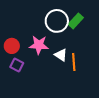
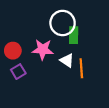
green rectangle: (76, 21) -> (74, 35), moved, turned -42
purple square: (17, 65) -> (18, 72), turned 32

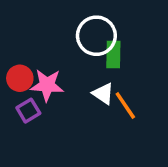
pink star: (43, 50) -> (47, 85), moved
orange line: (81, 68) -> (125, 106), turned -30

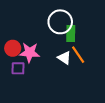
orange line: (125, 106) -> (78, 55), moved
purple square: (28, 111) -> (18, 68), turned 32

